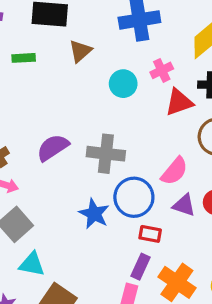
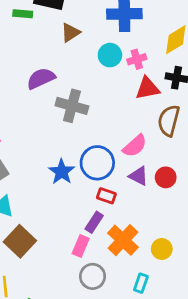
green rectangle: (24, 58) -> (23, 14), moved
cyan circle: (123, 84) -> (110, 55), moved
purple semicircle: (53, 148) -> (41, 78), moved
gray cross: (106, 154) -> (72, 106), moved

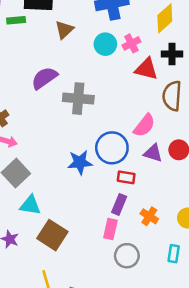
red triangle: (147, 88) -> (146, 69), turned 35
blue star: (62, 172) -> (80, 162), turned -30
orange cross: (123, 240) -> (149, 216), size x0.6

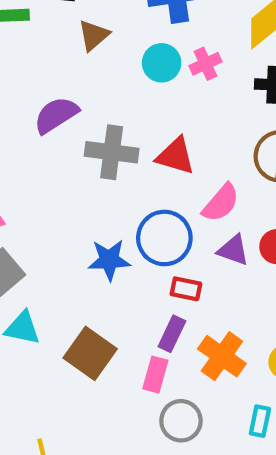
red triangle: (146, 69) -> (175, 156), moved
orange cross: (149, 216) -> (222, 356), size x1.5
brown square: (52, 235) -> (90, 353), moved

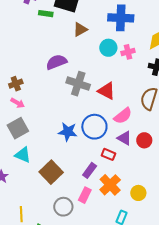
red rectangle: (186, 289) -> (108, 154), moved
pink rectangle: (155, 375) -> (85, 195), moved
gray circle: (181, 421) -> (63, 207), moved

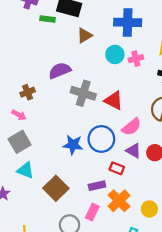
brown cross: (16, 84) -> (28, 92), moved
purple rectangle: (90, 170) -> (97, 186), turned 42

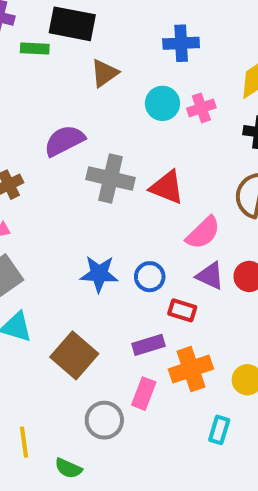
blue cross: (128, 22) -> (181, 43), size x0.7
blue circle: (101, 139) -> (150, 277), moved, size x0.6
orange cross: (119, 201) -> (191, 369), turned 30

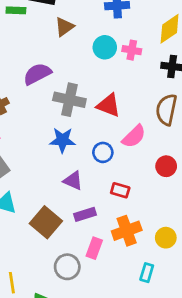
pink cross: (201, 108) -> (132, 50), turned 30
blue star: (99, 274) -> (62, 140), moved
purple triangle: (210, 276) -> (73, 181), moved
blue circle: (150, 277) -> (103, 152), moved
purple rectangle: (149, 345) -> (85, 214), moved

